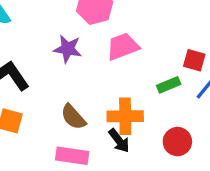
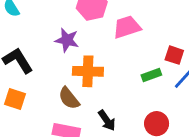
pink trapezoid: (123, 47) -> (127, 27), moved
orange cross: (125, 116) -> (88, 71), moved

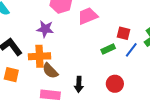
orange cross: (88, 71) -> (39, 56), moved
black arrow: (107, 120) -> (79, 84), turned 42

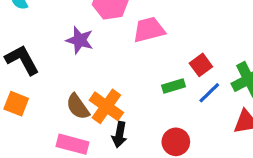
red square: (123, 33) -> (201, 65), turned 32
orange cross: (39, 56) -> (106, 106), moved, turned 30

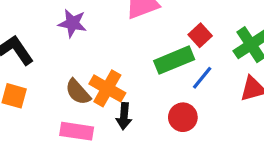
green rectangle: (173, 86) -> (174, 60), size x1.6
blue line: (209, 93) -> (202, 78), moved

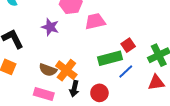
brown semicircle: (78, 92) -> (48, 70), turned -36
red circle: (183, 117) -> (99, 93), moved

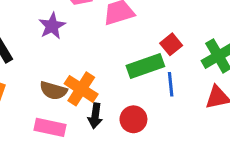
purple star: (50, 27) -> (52, 26), turned 30
blue line: (126, 72) -> (171, 84), turned -49

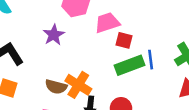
red square: (171, 44) -> (124, 40), moved, turned -35
blue line: (171, 84) -> (151, 60), moved

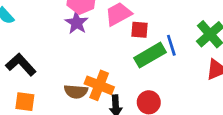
purple star: (54, 35) -> (77, 23), moved

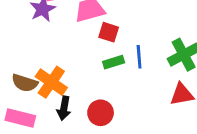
green rectangle: (150, 55) -> (114, 62), size x0.6

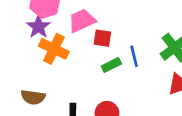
orange cross: (51, 82) -> (54, 49), moved

